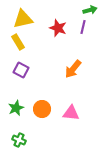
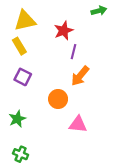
purple line: (83, 27) -> (74, 52), moved
red star: (58, 28) -> (64, 31), turned 30
orange circle: (42, 109) -> (58, 99), moved

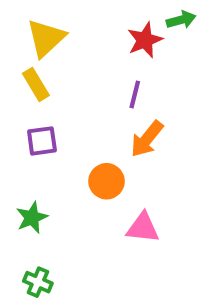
yellow triangle: (25, 21) -> (46, 38), turned -30
red star: (64, 31) -> (145, 40), moved
purple square: (23, 77) -> (42, 141), turned -35

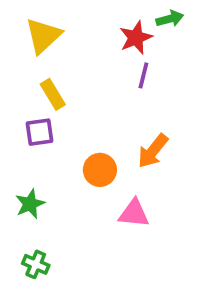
yellow rectangle: (36, 84) -> (53, 94), moved
purple line: (135, 95) -> (143, 75), moved
orange arrow: (147, 139) -> (153, 151), moved

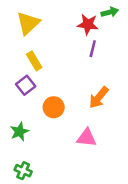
red star: (136, 38) -> (88, 24), turned 30
purple square: (39, 132) -> (26, 85), turned -30
orange circle: (100, 170) -> (54, 107), moved

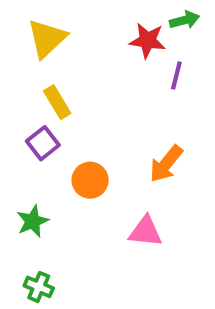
purple line: (93, 49) -> (176, 75), moved

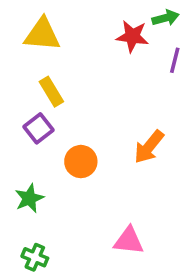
yellow triangle: (47, 38) -> (42, 34), turned 48
purple line: (176, 75) -> (175, 60), moved
pink triangle: (145, 231) -> (129, 241), moved

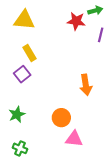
orange arrow: (149, 147) -> (86, 85), turned -48
orange circle: (81, 162) -> (61, 118), moved

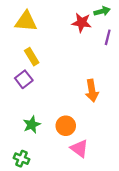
green star: (17, 114) -> (32, 125), moved
pink triangle: (74, 139) -> (79, 148), turned 30

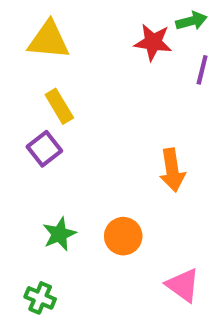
pink triangle: (79, 148) -> (183, 285), moved

